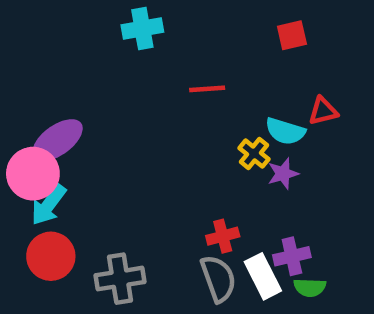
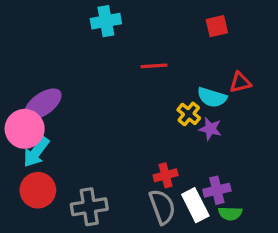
purple star: (283, 174) -> (210, 129), turned 30

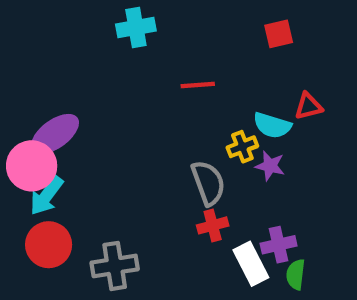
yellow cross: (189, 114) -> (242, 147), turned 30
gray semicircle: (162, 207) -> (208, 183), moved
green semicircle: (230, 213) -> (296, 274), turned 95

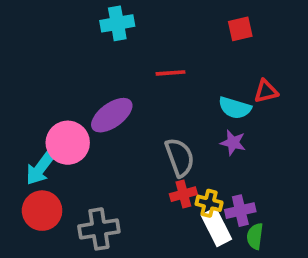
purple ellipse: (55, 134) -> (112, 115), moved
yellow cross: (242, 147) -> (209, 203), moved, turned 35
pink circle: (32, 166) -> (68, 143), moved

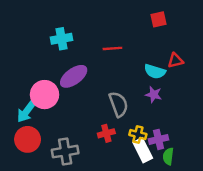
cyan cross: (117, 23) -> (61, 39), moved
red cross: (183, 194) -> (106, 133), moved

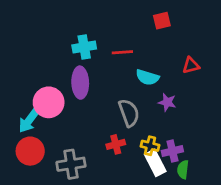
red square: (158, 19) -> (162, 21), moved
cyan cross: (61, 39) -> (84, 47), moved
cyan semicircle: (155, 71) -> (147, 77), moved
purple ellipse: (74, 76) -> (80, 83), turned -56

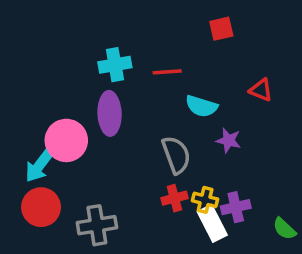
red triangle: (191, 65) -> (261, 90), turned 36
red cross: (116, 144) -> (174, 198), moved
green semicircle: (183, 169) -> (284, 229), moved, turned -54

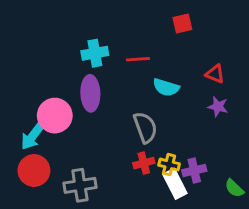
purple star: (229, 140) -> (218, 107), moved

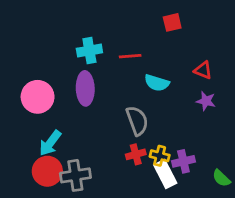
pink circle: (55, 116) -> (38, 97), moved
cyan arrow: (32, 136) -> (50, 143), moved
red circle: (34, 170) -> (47, 171), moved

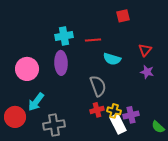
red triangle: (203, 70) -> (145, 50), turned 48
red circle: (47, 171) -> (15, 117), moved

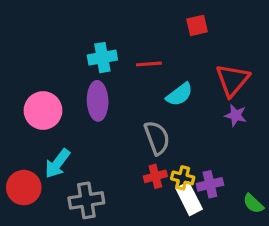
red triangle: (145, 50) -> (232, 80), size x1.6
cyan semicircle: (112, 59) -> (179, 94), turned -54

